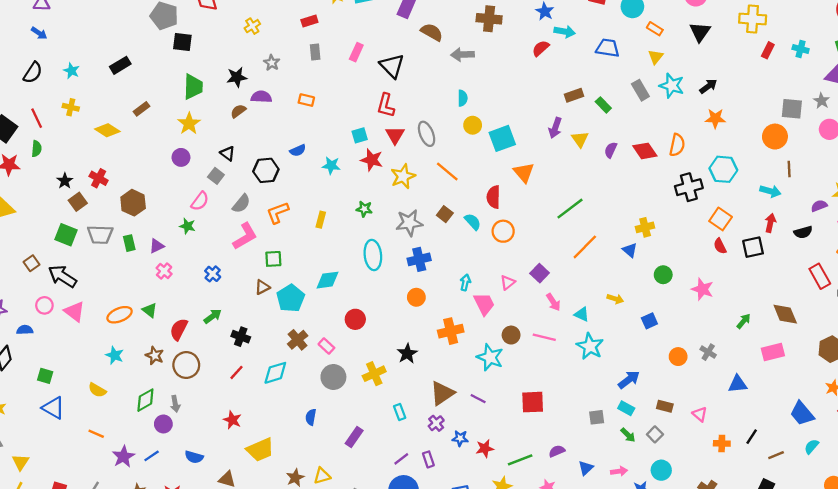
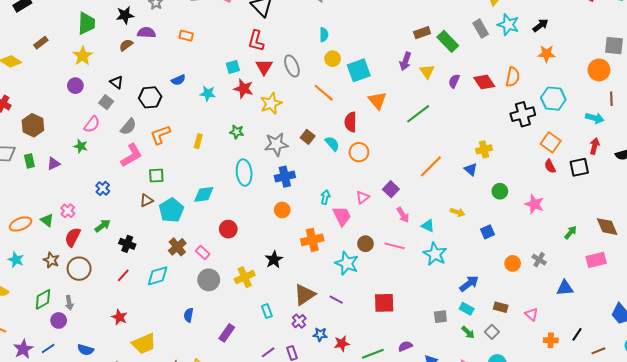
green rectangle: (603, 105) -> (448, 41), size x1.5
orange line: (447, 172) -> (324, 93), moved
green line: (570, 209) -> (418, 114), moved
pink cross: (164, 271) -> (68, 211), moved

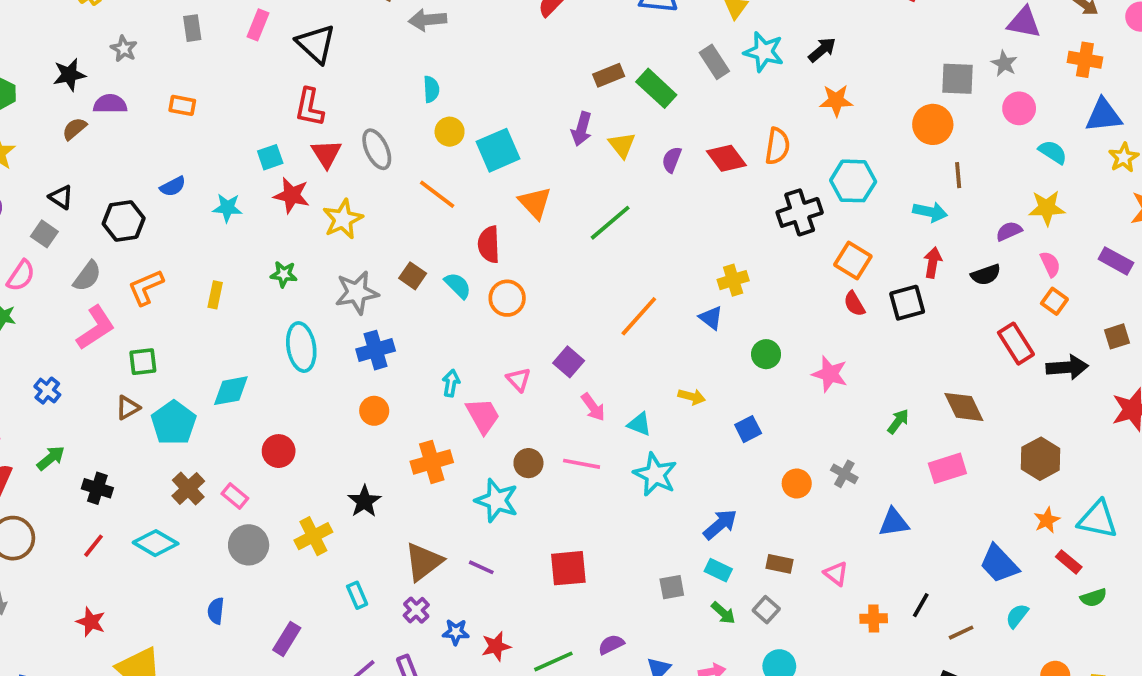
pink triangle: (363, 197) -> (519, 380), turned -32
cyan diamond: (158, 276) -> (156, 543), turned 50

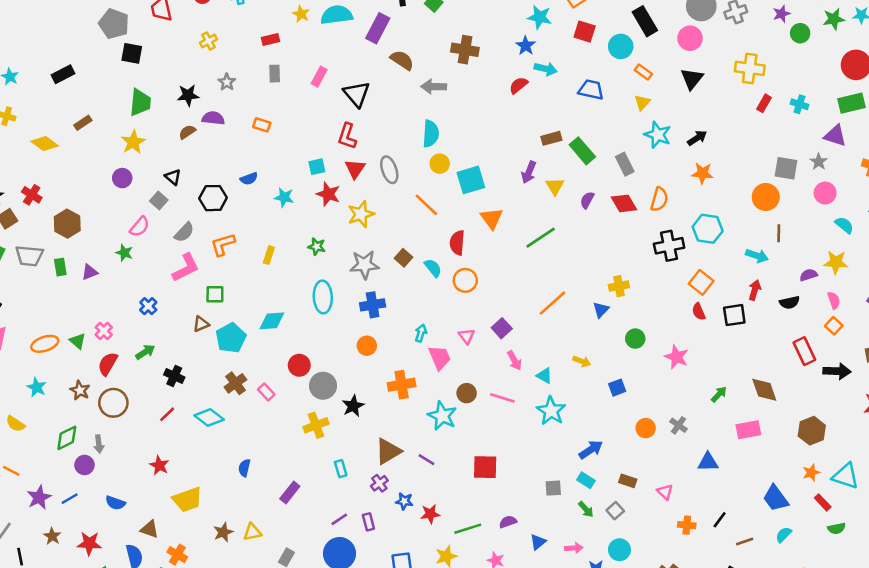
gray rectangle: (714, 62) -> (625, 164), moved
cyan semicircle: (431, 89) -> (431, 134), size x1.5
blue triangle: (711, 318) -> (601, 310), turned 30
gray circle: (249, 545) -> (323, 386), moved

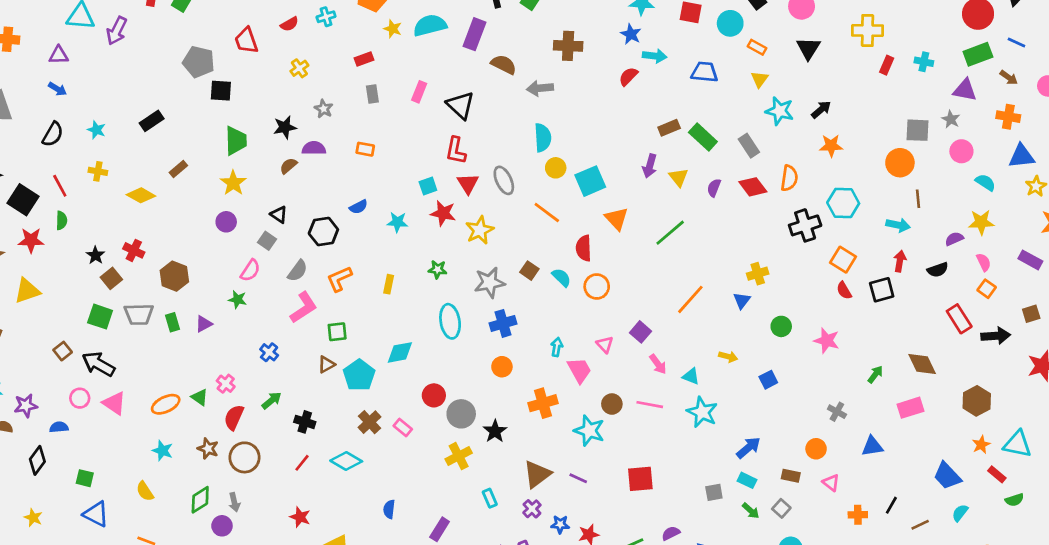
yellow semicircle: (15, 424) -> (145, 491), turned 30
orange circle: (646, 428) -> (816, 449), moved

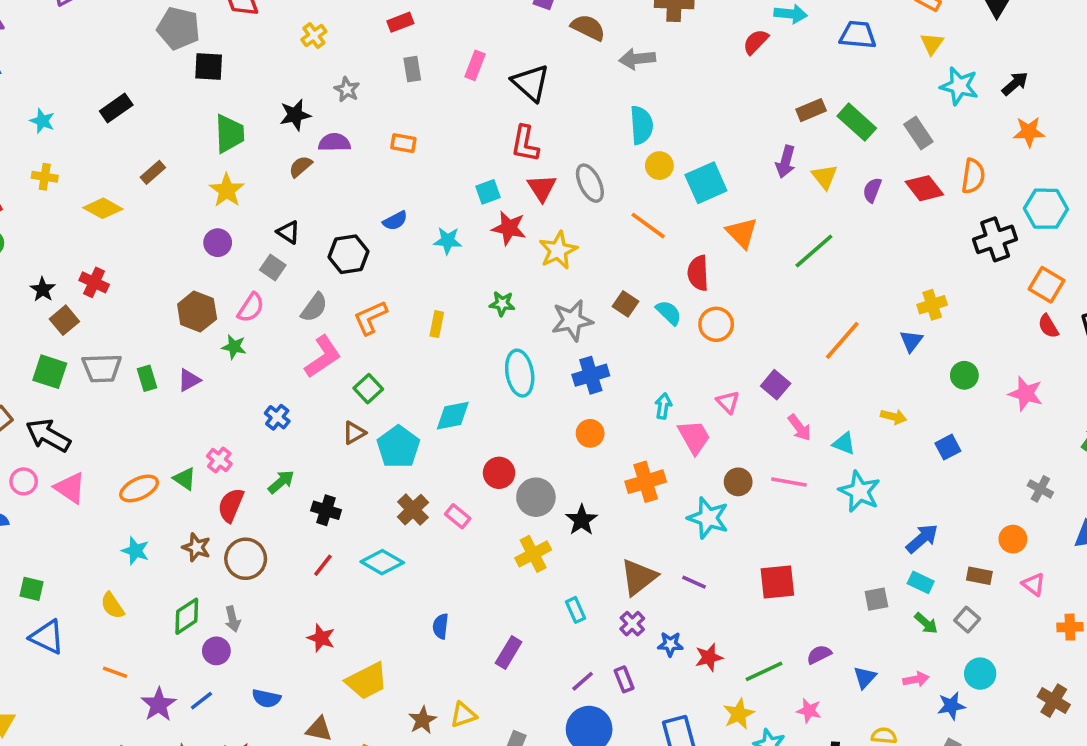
brown hexagon: (174, 276) -> (197, 312), moved
green square: (337, 332) -> (368, 389), turned -36

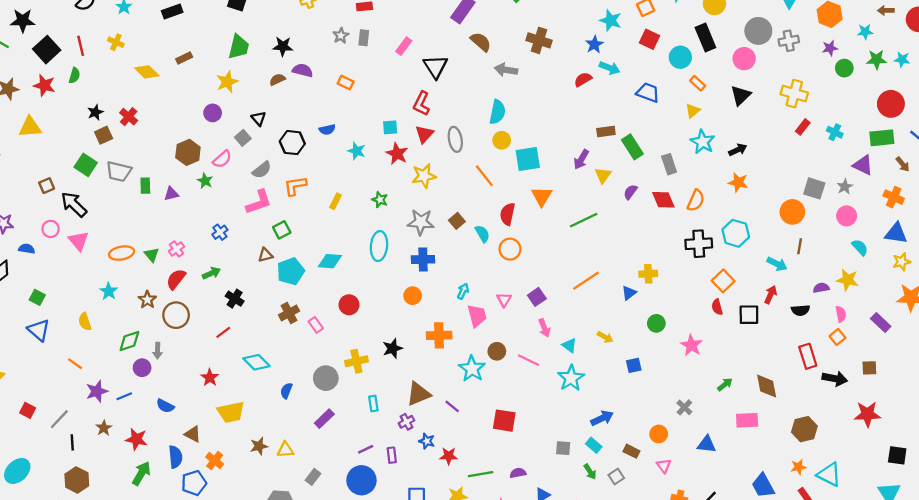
gray star: (347, 90) -> (341, 36), moved
gray circle: (536, 497) -> (326, 378), moved
cyan diamond: (382, 562) -> (256, 362), moved

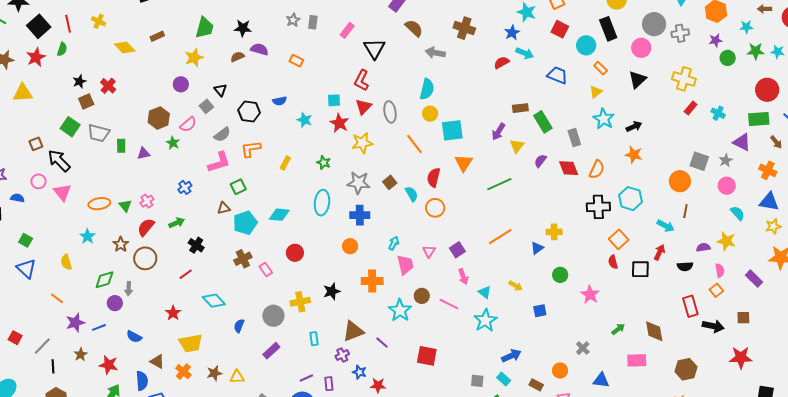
red star: (44, 85) -> (36, 57), turned 30
orange cross: (215, 461) -> (183, 372), moved

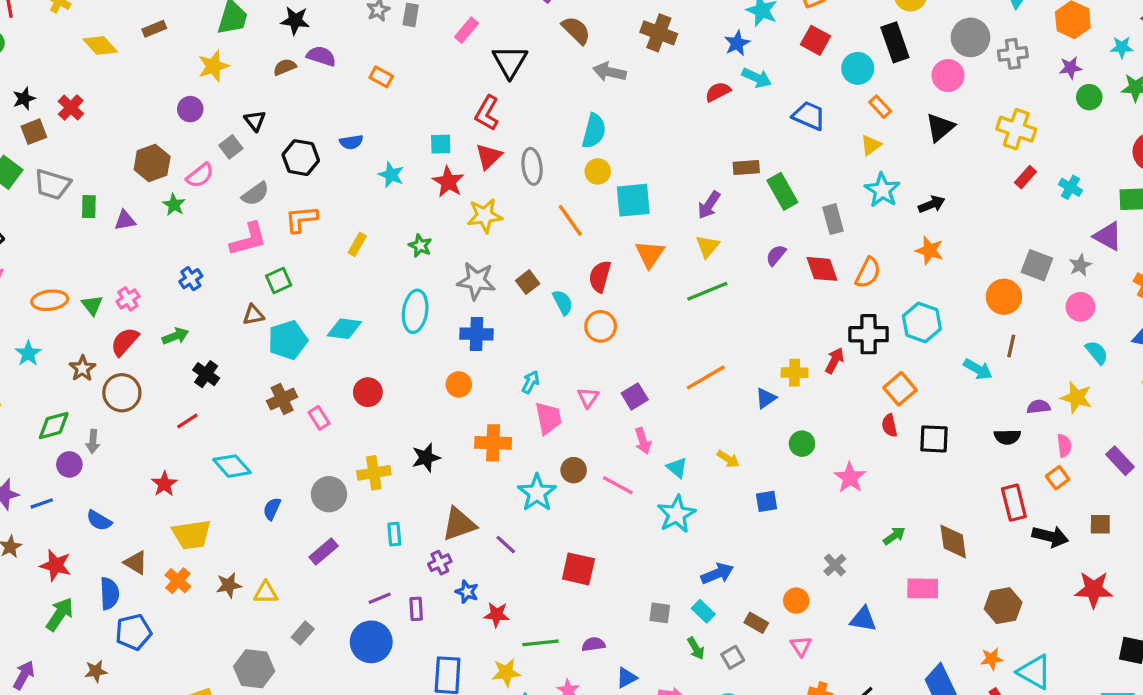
yellow triangle: (517, 146) -> (708, 246), moved
red arrow: (659, 252) -> (835, 361), moved

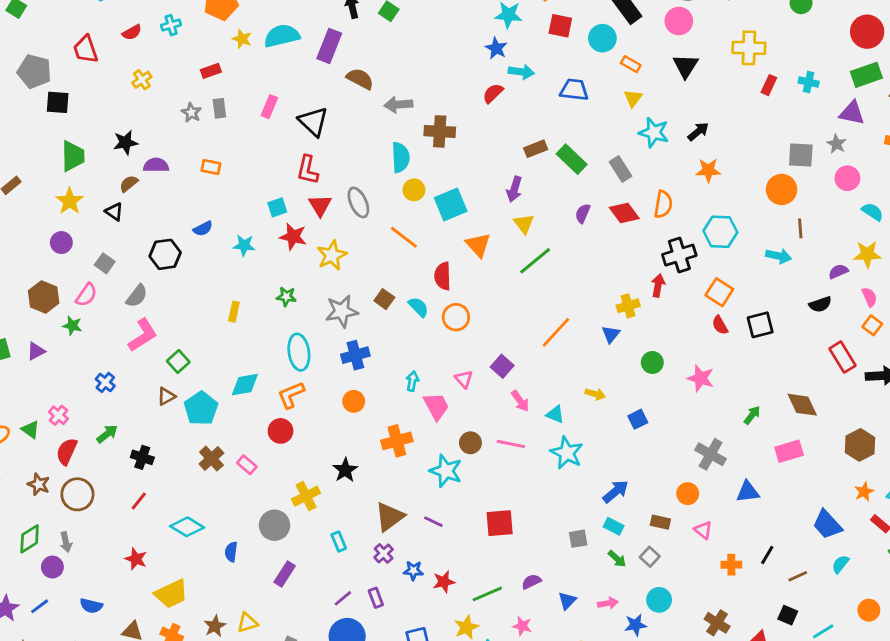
brown cross: (659, 33) -> (440, 131), moved
black triangle: (255, 121) -> (114, 212), moved
orange L-shape: (301, 219) -> (291, 395), moved
gray cross: (835, 565) -> (711, 454), size x1.5

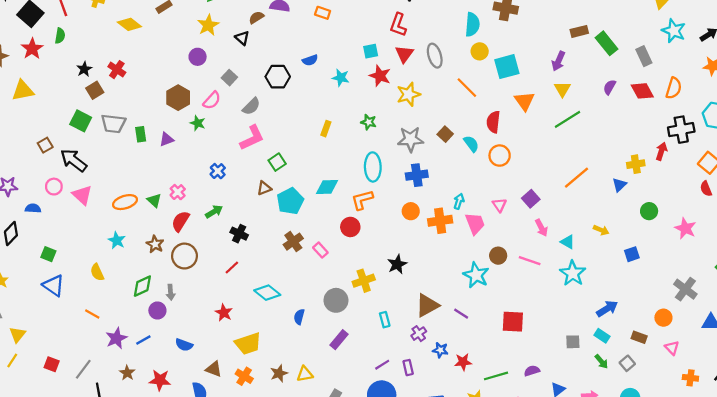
orange cross: (397, 441) -> (440, 221), moved

